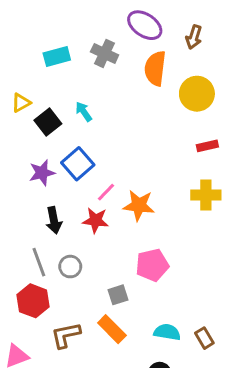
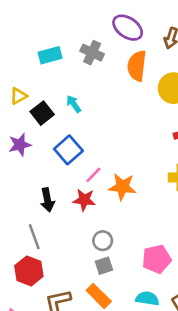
purple star: (42, 173) -> (20, 145), moved
pink pentagon: (152, 265) -> (157, 259), moved
gray circle: (70, 267) -> (103, 241), moved

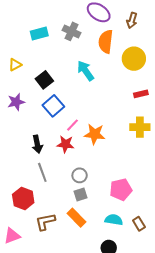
cyan arrow: (74, 104) -> (86, 71), moved, size x1.5
black square: (42, 113) -> (44, 80), moved
gray line: (34, 237) -> (42, 172), moved

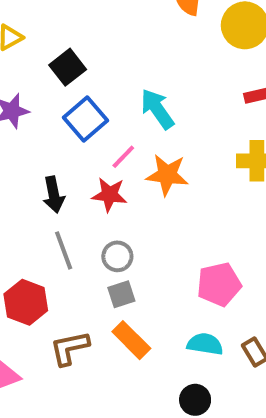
cyan arrow: (86, 71) -> (157, 109), moved
gray circle: (80, 175) -> (117, 256), moved
gray square: (81, 195) -> (121, 294), moved

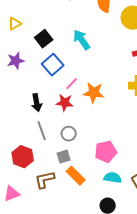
cyan arrow: (157, 109) -> (82, 40), moved
pink pentagon: (219, 284) -> (106, 152), moved
gray square: (121, 294) -> (64, 157), moved

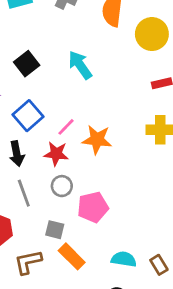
blue square: (53, 65) -> (28, 116), moved
gray circle: (69, 134) -> (62, 186), moved
pink pentagon: (106, 152) -> (93, 207), moved
gray square: (64, 157) -> (55, 230), turned 32

